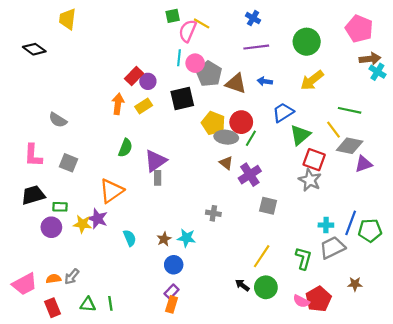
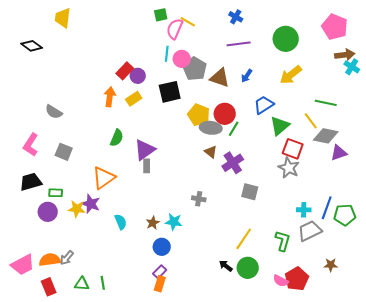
blue arrow: (265, 81) -> (247, 76), turned -64
pink L-shape: (33, 155) -> (31, 145), turned 30
orange semicircle: (54, 279) -> (50, 260), size x1.5

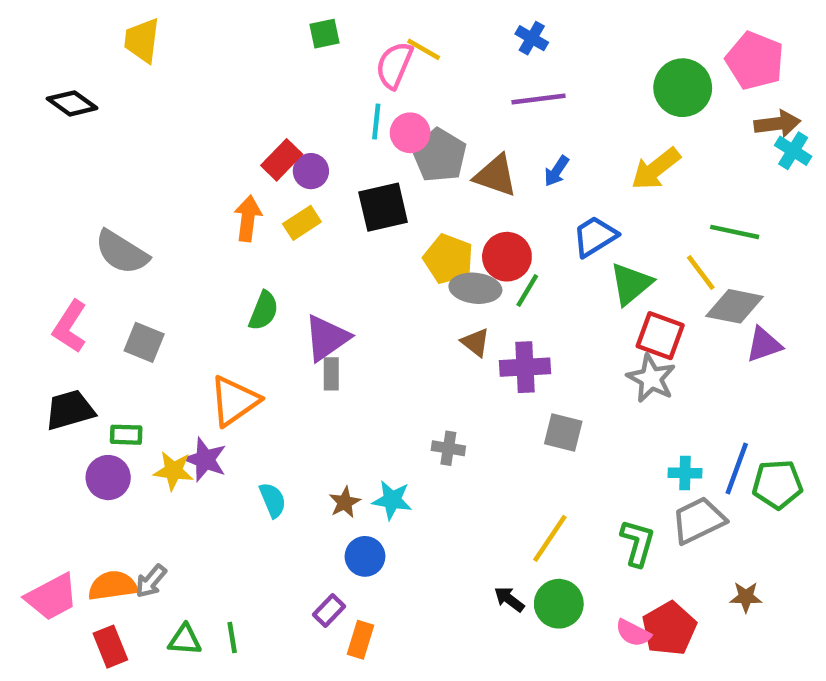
green square: (161, 15) -> (324, 34), moved
green circle: (286, 39) -> (683, 88), moved
gray semicircle: (54, 112) -> (122, 252), size x1.4
purple cross: (233, 163) -> (525, 367), turned 30
purple rectangle: (160, 272) -> (329, 610), moved

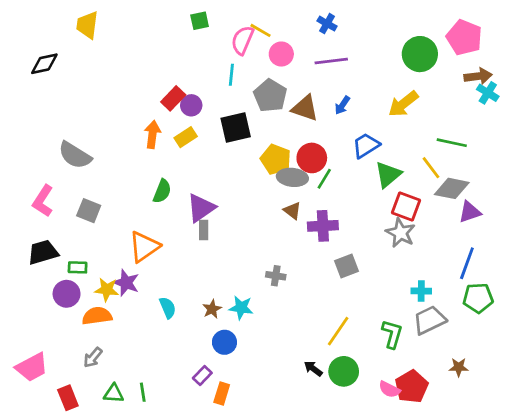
black diamond: (72, 103) -> (44, 64), turned -48
pink circle: (410, 133) -> (281, 54), moved
gray square: (563, 432) -> (346, 266), turned -35
blue line: (737, 469) -> (467, 263), moved
orange semicircle: (113, 586) -> (97, 316), moved

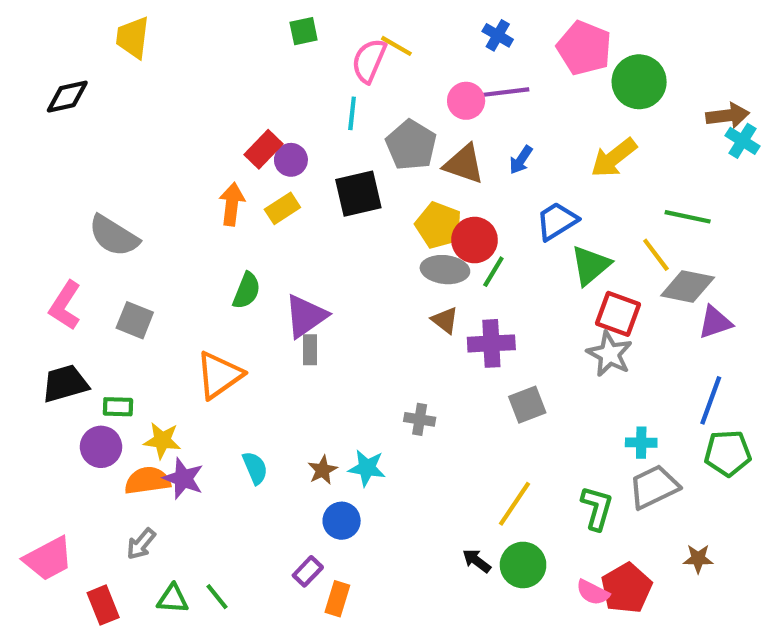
pink pentagon: (464, 37) -> (584, 48), moved
pink circle: (281, 54) -> (466, 101), moved
yellow pentagon: (276, 159) -> (439, 225), moved
purple star: (126, 283) -> (183, 478), moved
green line: (143, 392) -> (217, 597), turned -30

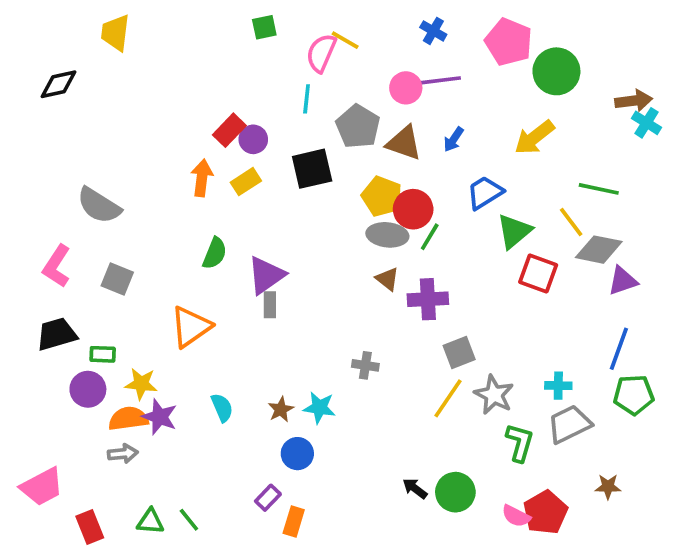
gray star: (610, 354) -> (494, 395), moved
yellow line: (515, 504) -> (448, 398), moved
gray arrow: (141, 544) -> (123, 454), moved, turned -136

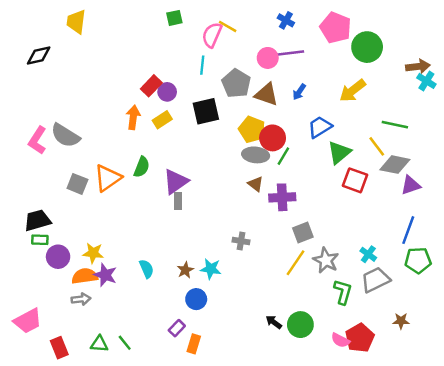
pink L-shape: (57, 266) -> (37, 140), moved
orange triangle: (191, 327) -> (108, 178), moved
green rectangle: (103, 354) -> (40, 240), moved
cyan cross: (558, 386) -> (368, 254), turned 35

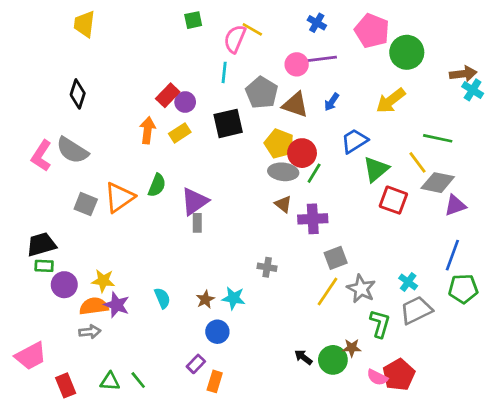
black diamond: (39, 56) -> (78, 94), moved, turned -60
brown star: (401, 321) -> (352, 348), moved

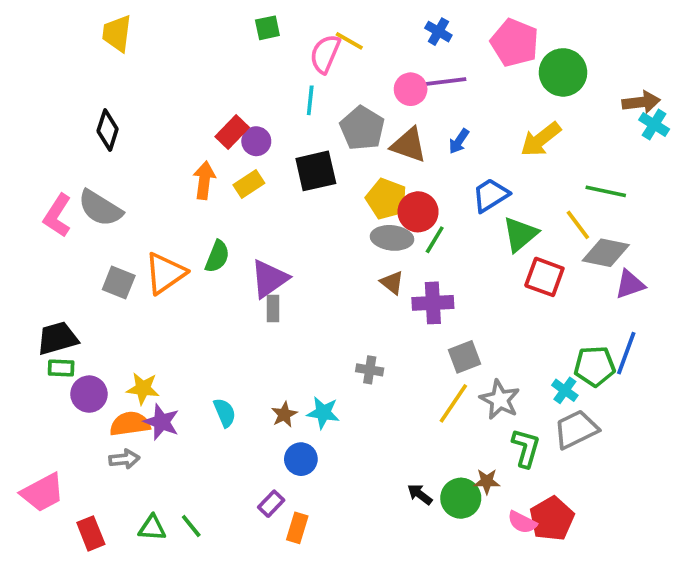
green pentagon: (463, 289) -> (595, 366), moved

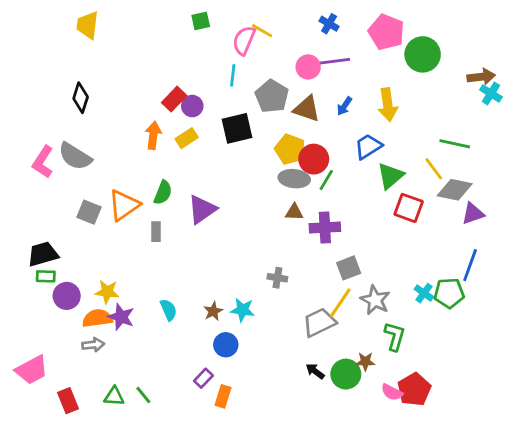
yellow arrow: (541, 139) -> (388, 105), moved, turned -60
brown triangle: (392, 283) -> (294, 212), turned -36
gray rectangle: (273, 309) -> (156, 232), moved
green pentagon: (595, 366) -> (449, 293), moved
gray trapezoid: (576, 429) -> (319, 322), moved

